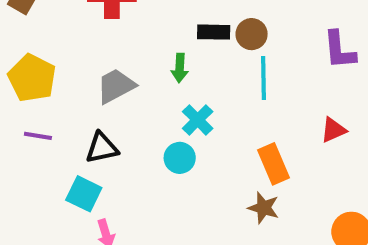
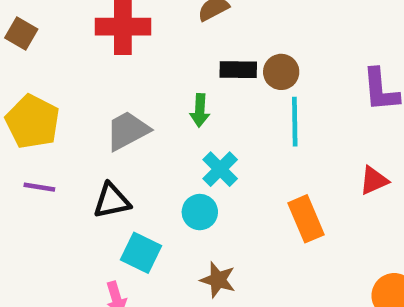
cyan square: (84, 194) -> (141, 253), moved
brown star: (264, 208) -> (218, 280), moved

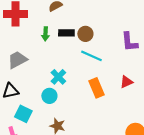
green arrow: (200, 110) -> (45, 34), moved
cyan line: (295, 122) -> (91, 56), turned -65
orange rectangle: (306, 219) -> (96, 88), moved

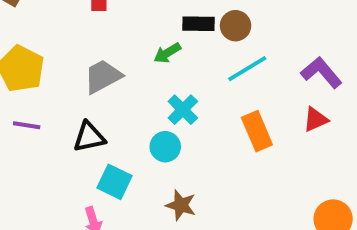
green arrow: (45, 34) -> (167, 53), moved, turned 56
purple L-shape: (129, 42) -> (321, 73), moved, turned 145
cyan line: (91, 56) -> (247, 69), turned -55

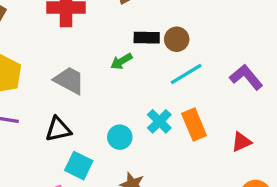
gray trapezoid: (103, 76) -> (69, 80), turned 56
cyan cross: (183, 110) -> (159, 121), moved
red triangle: (316, 119) -> (241, 142), moved

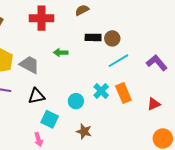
green arrow: (121, 61) -> (61, 53), moved, turned 32
gray trapezoid: (69, 80) -> (29, 65), moved

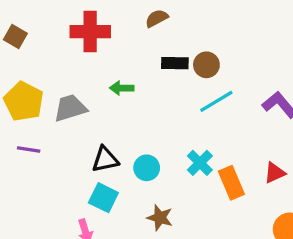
gray trapezoid: (29, 65) -> (70, 108), turned -45
cyan cross: (101, 91) -> (200, 163), moved
orange rectangle: (123, 93) -> (231, 183), moved
black triangle: (36, 96) -> (105, 159), moved

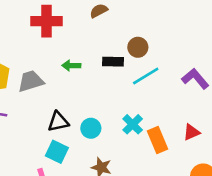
black rectangle: (175, 63) -> (113, 62), moved

